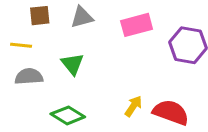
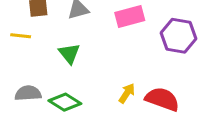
gray semicircle: (29, 76) -> (28, 93), moved

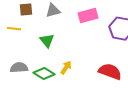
yellow arrow: (127, 93) -> (66, 68), moved

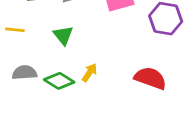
yellow line: (14, 29) -> (15, 30), moved

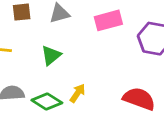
green triangle: (63, 35) -> (51, 55), turned 30

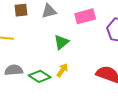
green triangle: (51, 55) -> (61, 42), moved

